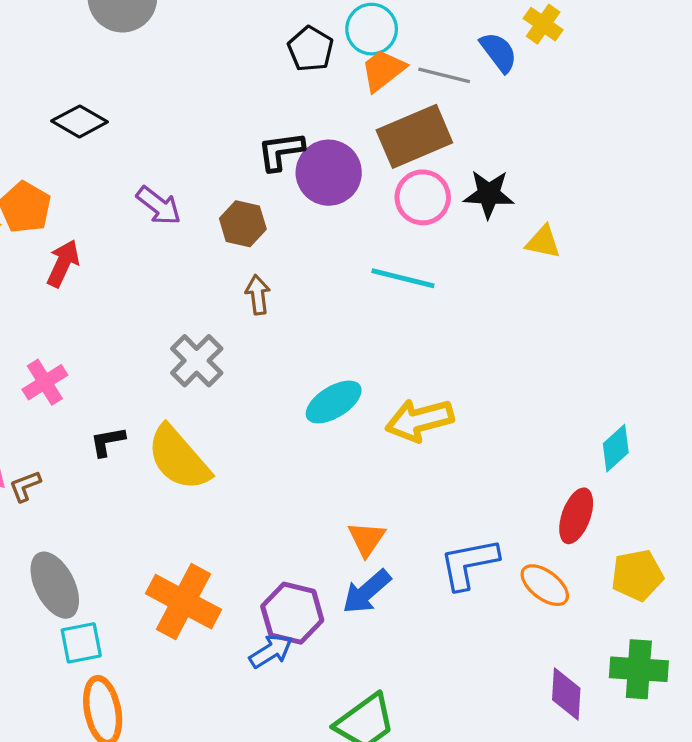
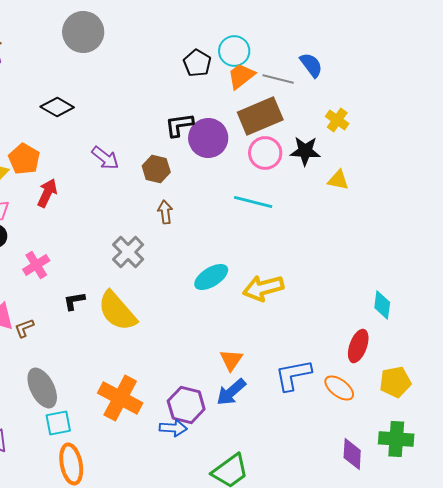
yellow cross: (543, 24) -> (337, 120), moved
cyan diamond: (616, 448) -> (382, 305), turned -40
blue arrow: (271, 651) -> (173, 428), turned 36

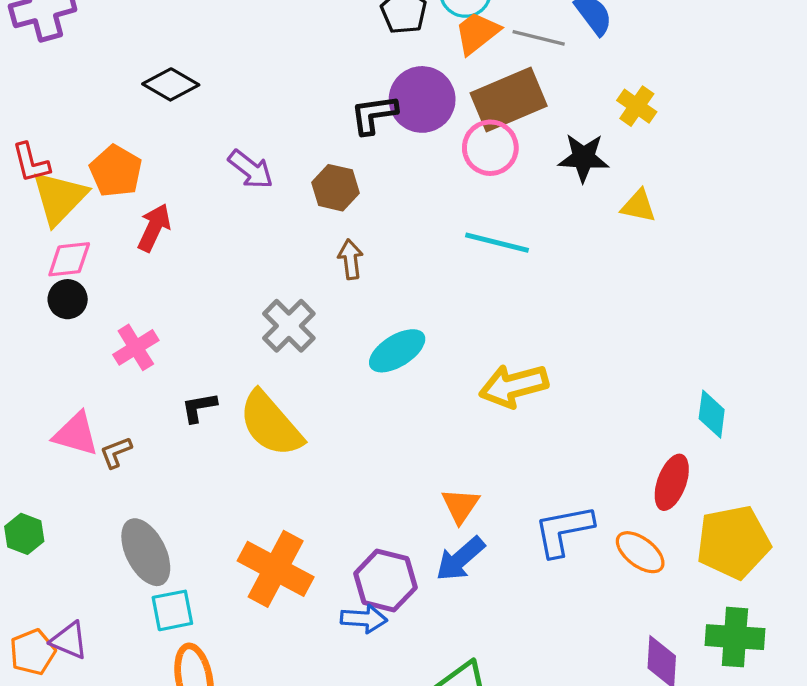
purple circle: (208, 138) -> (422, 99), moved
pink circle: (265, 153) -> (490, 148), moved
cyan ellipse: (211, 277) -> (397, 351), moved
yellow pentagon: (395, 382) -> (733, 542), size x1.4

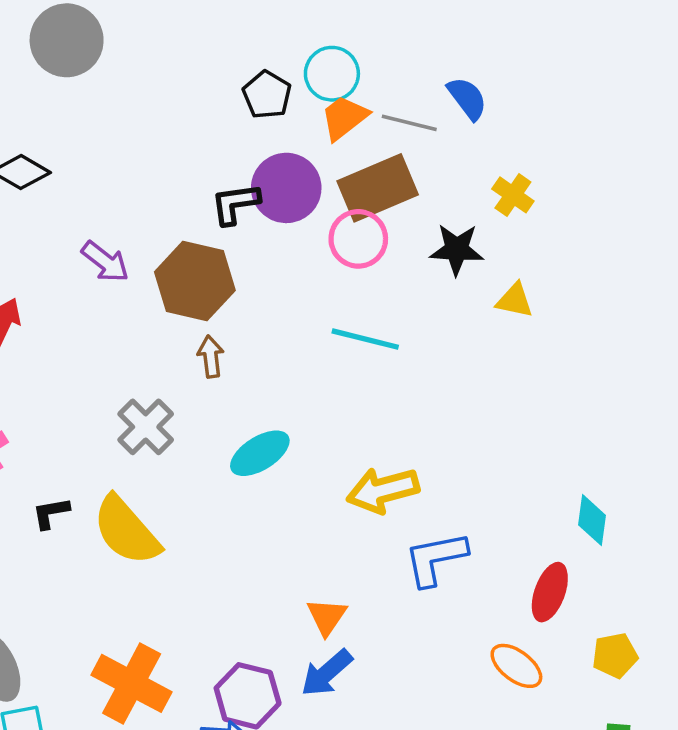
brown hexagon: (336, 188) -> (195, 281), size x1.6
blue L-shape: (564, 531) -> (436, 559), moved
yellow pentagon: (733, 542) -> (615, 655), size x0.6

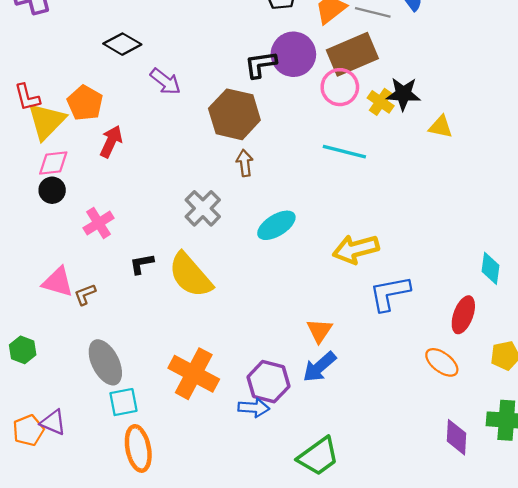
yellow cross: (513, 195) -> (381, 102), moved
purple arrow: (105, 262) -> (165, 81), moved

